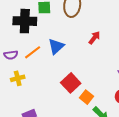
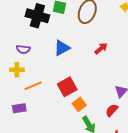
orange line: (33, 52) -> (33, 86), moved
purple semicircle: (11, 55) -> (23, 49), moved

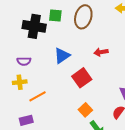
red arrow: (101, 49) -> (101, 52), turned -144
red square: (67, 87) -> (82, 78), moved

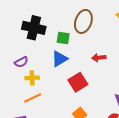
green square: (55, 16) -> (63, 38), moved
purple semicircle: (24, 61) -> (21, 62), turned -32
yellow cross: (20, 82) -> (32, 78), moved

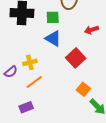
blue triangle: (60, 59) -> (53, 38), turned -48
purple semicircle: (21, 62) -> (11, 72), moved

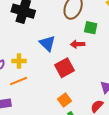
green square: (53, 17) -> (91, 28), moved
red arrow: (91, 30) -> (78, 44), moved

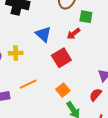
red arrow: (78, 44) -> (73, 34), turned -32
orange line: (18, 81) -> (28, 84), moved

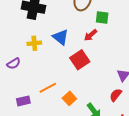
yellow cross: (16, 53) -> (34, 43), moved
orange square: (63, 90) -> (69, 98), moved

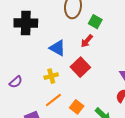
green square: (102, 17) -> (95, 22), turned 32
yellow cross: (34, 43) -> (51, 76), moved

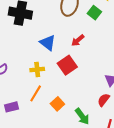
green square: (95, 22) -> (94, 13), moved
orange line: (53, 100) -> (36, 93), turned -30

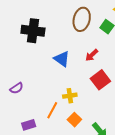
red square: (67, 65) -> (100, 80), moved
yellow cross: (37, 69) -> (70, 96), moved

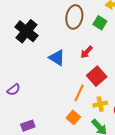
black cross: (33, 31) -> (26, 31), turned 35
yellow cross: (70, 96) -> (100, 104), moved
orange line: (52, 110) -> (79, 93), moved

